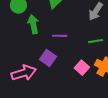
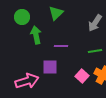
purple square: (48, 58) -> (50, 67), turned -35

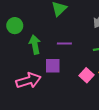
green circle: (22, 17) -> (15, 26), moved
green arrow: (36, 35) -> (35, 45), moved

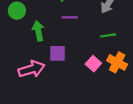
purple line: (64, 44) -> (70, 17), moved

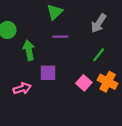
green line: (108, 35) -> (99, 55), turned -42
pink arrow: (32, 69) -> (22, 88), size x0.7

